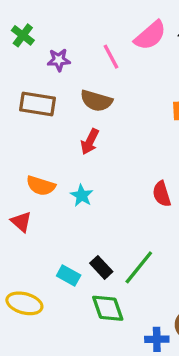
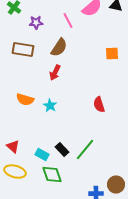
brown semicircle: (96, 101) -> (59, 48), turned -72
red triangle: (21, 222) -> (13, 147), moved
green diamond: (108, 308) -> (52, 175), moved

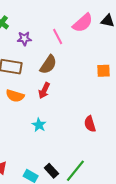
orange semicircle: (25, 100) -> (15, 96), moved

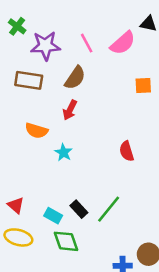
pink semicircle: (83, 23) -> (123, 43), moved
purple star: (24, 39) -> (45, 46), size x1.6
orange semicircle: (15, 96) -> (36, 131), moved

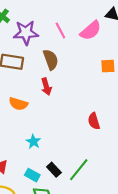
brown semicircle: (75, 78) -> (51, 60), turned -54
red arrow: (70, 110) -> (46, 87), turned -42
cyan star: (63, 152) -> (33, 142), moved

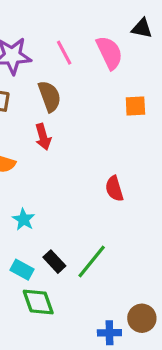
pink semicircle: (91, 30) -> (109, 53), turned -75

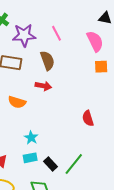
pink semicircle: (109, 53) -> (95, 41), moved
red arrow: (43, 137) -> (43, 86), turned -63
cyan rectangle: (22, 270) -> (30, 158), moved, turned -40

